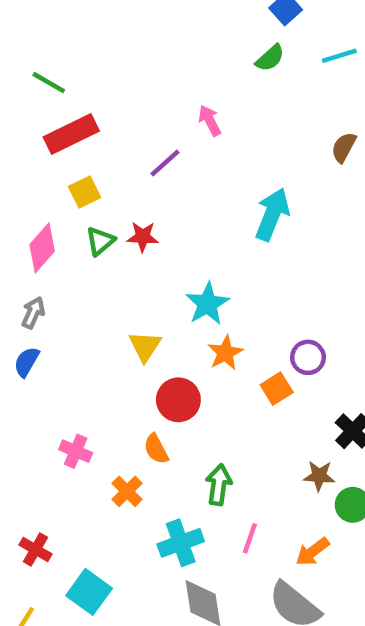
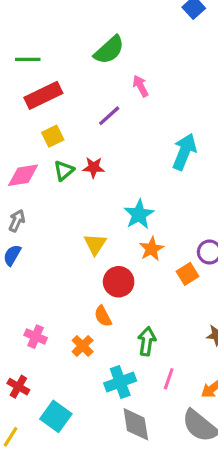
green semicircle: (270, 58) -> (109, 50), moved, size x1.5
green line: (49, 83) -> (28, 59), turned -30
pink diamond: (42, 248) -> (23, 175), turned 40
pink cross: (76, 451) -> (36, 337), moved

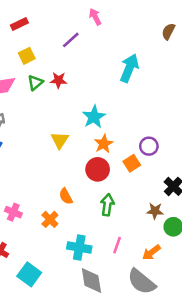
red rectangle: (43, 95) -> (19, 24), size x0.6
red circle: (119, 282) -> (98, 169), moved
green arrow: (147, 341) -> (107, 205), moved
cyan cross: (120, 382) -> (79, 248), turned 30

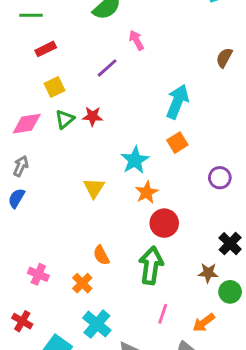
purple circle: (149, 146) -> (220, 178), moved
orange square: (132, 163) -> (177, 143), moved
red circle: (98, 169) -> (164, 223), moved
green arrow: (107, 205) -> (151, 266), size x1.4
cyan cross: (79, 248) -> (97, 324), moved, turned 30

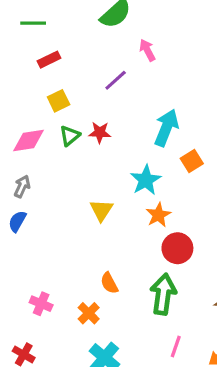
cyan arrow: (177, 102) -> (166, 128), moved

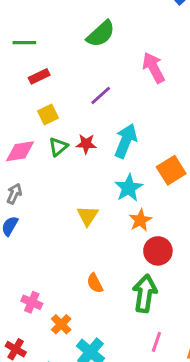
pink arrow: (147, 50) -> (154, 68), moved, size x1.5
cyan arrow: (166, 128) -> (126, 141), moved
orange square: (192, 161) -> (171, 170), size x1.4
orange cross: (89, 313) -> (61, 324), moved

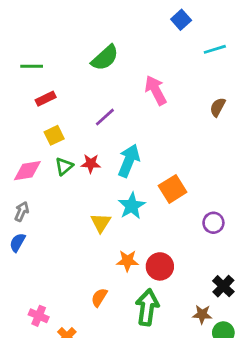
yellow triangle: (88, 216) -> (101, 223), moved
orange star: (140, 220) -> (127, 261), moved, turned 30
orange semicircle: (95, 283) -> (99, 297), turned 60

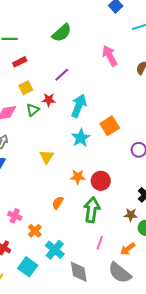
pink arrow: (156, 90) -> (110, 56), moved
red star: (91, 164) -> (49, 100), moved
yellow triangle: (101, 223) -> (47, 157), moved

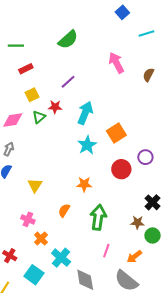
yellow triangle: (47, 157) -> (35, 185), moved
red circle: (101, 181) -> (121, 169), moved
pink cross: (15, 216) -> (28, 219), moved

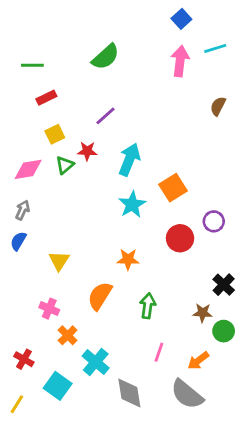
pink arrow: (116, 63) -> (180, 61), moved, turned 35
orange semicircle: (64, 210) -> (100, 296), size x1.5
green arrow: (98, 217) -> (148, 306), size x0.7

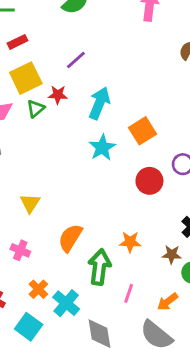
yellow square: (55, 134) -> (26, 78), size x1.6
orange star: (128, 259) -> (130, 242), moved
green arrow: (148, 306) -> (99, 267), moved, size x1.4
orange cross: (68, 335) -> (38, 289), moved

